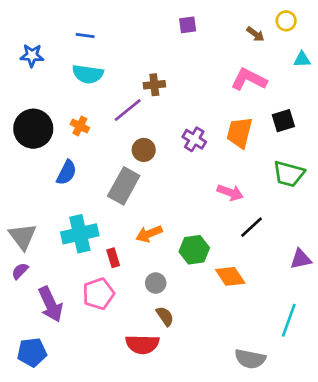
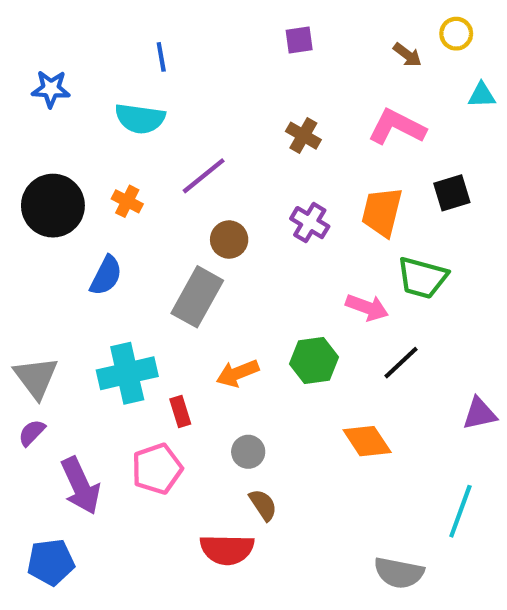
blue line: (85, 35) -> (161, 57), moved, turned 72
brown cross: (154, 85) -> (303, 136), moved, turned 36
green trapezoid: (289, 174) -> (422, 278), moved
green hexagon: (194, 250) -> (314, 361), moved

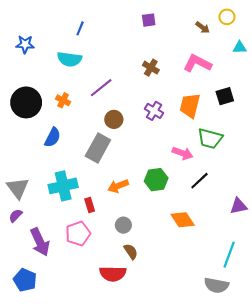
blue line: (161, 57) -> (80, 28), turned 32
blue pentagon: (51, 562) -> (25, 280), turned 30
gray semicircle: (399, 573) -> (216, 285), moved

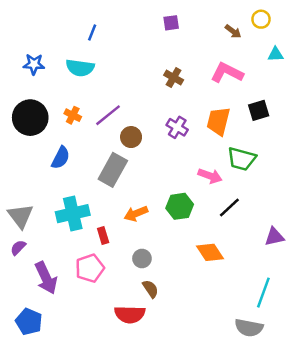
blue star: (25, 44) -> (34, 64), moved
purple line: (101, 88) -> (108, 115), moved

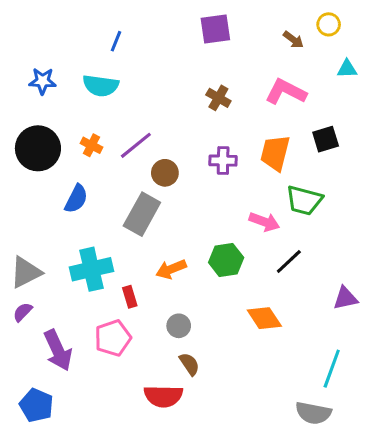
purple square: (171, 23) -> (215, 29), size x1.5
purple cross: (177, 127) -> (223, 161), turned -30
gray triangle: (20, 216) -> (26, 272), turned 40

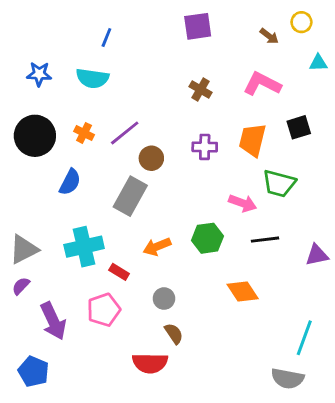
black line: (289, 262) -> (265, 240), turned 36
red rectangle: (130, 297) -> (119, 272), turned -42
purple triangle: (345, 298) -> (317, 255), moved

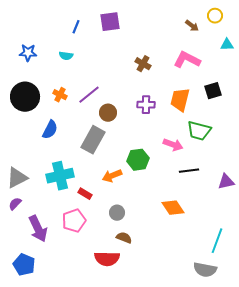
purple square: (198, 26) -> (110, 22), moved
cyan semicircle: (92, 78) -> (66, 56), size x0.6
green hexagon: (207, 238) -> (138, 160), moved
brown semicircle: (174, 334) -> (124, 238), turned -35

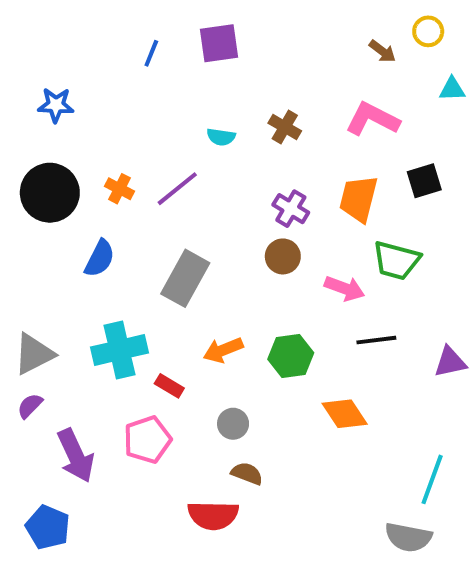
cyan semicircle: (66, 56) -> (221, 137), moved
purple cross: (146, 105) -> (291, 209), turned 30
brown circle: (108, 113) -> (283, 256), moved
green hexagon: (138, 160) -> (291, 356), moved

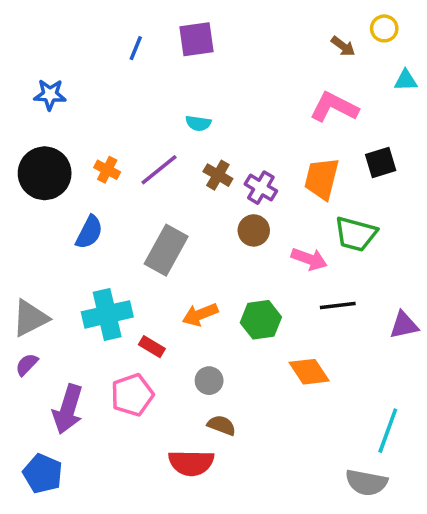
brown cross: (285, 127) -> (218, 175), moved
purple arrow: (76, 456) -> (68, 409), turned 42

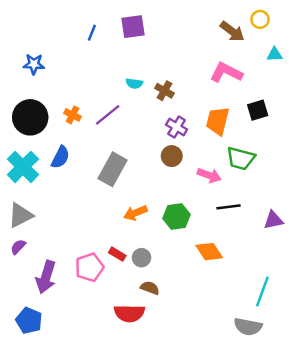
brown arrow: (343, 46) -> (232, 31), size x1.5
brown cross: (218, 175) -> (164, 91), moved
cyan cross: (107, 314) -> (23, 167), moved, turned -32
red rectangle: (152, 347) -> (117, 254), moved

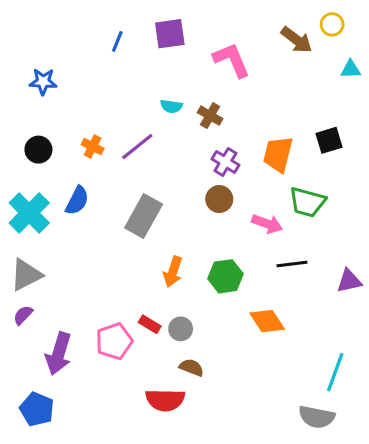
pink L-shape: (226, 73) -> (232, 60), moved, turned 40
black circle: (30, 117) -> (38, 150), size x0.6
orange arrow: (135, 213) -> (173, 272), turned -50

